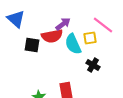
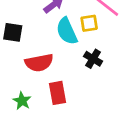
red semicircle: (52, 36) -> (39, 63), moved

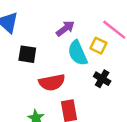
yellow square: (89, 23) -> (98, 46), turned 35

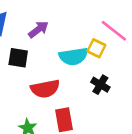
purple arrow: (65, 28) -> (38, 29), moved
cyan semicircle: (78, 53) -> (73, 56), turned -75

